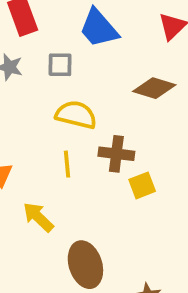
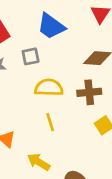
brown cross: (116, 154) -> (89, 92), moved

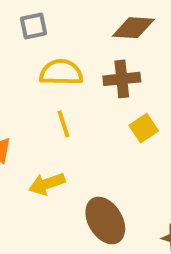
yellow arrow: (39, 162) -> (47, 184), turned -50

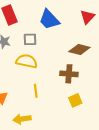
yellow semicircle: (61, 72) -> (27, 61), moved

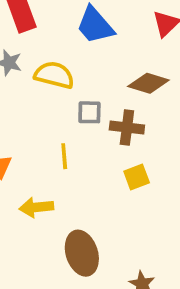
gray square: (30, 39) -> (89, 112), moved
yellow semicircle: (27, 61) -> (54, 75), moved

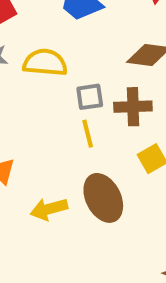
yellow line: (64, 156) -> (88, 134), moved
brown ellipse: (82, 253) -> (103, 198), moved

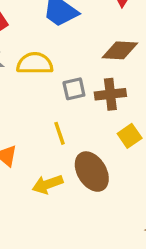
yellow line: (88, 134) -> (59, 133), moved

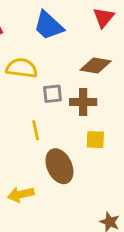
yellow square: (130, 136) -> (95, 140), turned 30
yellow arrow: (48, 184) -> (21, 194), moved

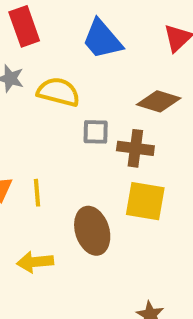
yellow line: (36, 130) -> (37, 193), moved
yellow square: (95, 140) -> (145, 201), size x1.5

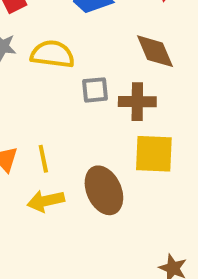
brown diamond: (159, 101) -> (155, 51), turned 57
yellow arrow: (35, 262) -> (46, 201), moved

